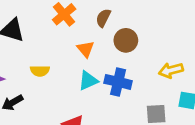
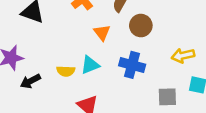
yellow semicircle: (40, 71) -> (66, 71), moved
cyan triangle: (88, 81) -> (90, 65), moved

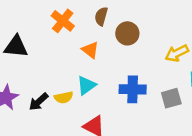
blue cross: (132, 65) -> (133, 89), moved
black arrow: (30, 81) -> (39, 102), moved

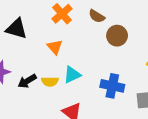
brown semicircle: (101, 16) -> (97, 16), turned -84
orange triangle: (90, 50) -> (55, 47), moved

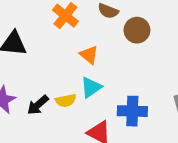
orange triangle: (55, 47) -> (89, 55), moved
blue cross: (112, 86) -> (132, 111), moved

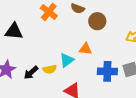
orange triangle: (89, 55) -> (85, 49), moved, turned -32
blue cross: (132, 111) -> (107, 71), moved

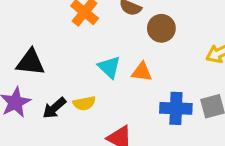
black triangle: (14, 31) -> (30, 62), moved
cyan triangle: (67, 60) -> (109, 67), moved, turned -42

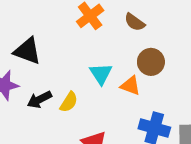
brown circle: (161, 28) -> (151, 62), moved
yellow semicircle: (84, 103) -> (69, 102), turned -60

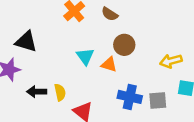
black arrow: (39, 100) -> (37, 92), moved, turned 30
yellow semicircle: (69, 102) -> (60, 92), moved, turned -42

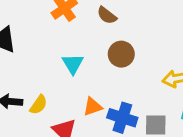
orange triangle: (109, 64) -> (93, 107), moved, turned -42
yellow semicircle: (60, 92) -> (39, 105), turned 42

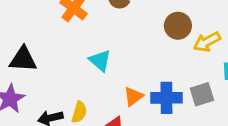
brown circle: (121, 54) -> (178, 26), moved

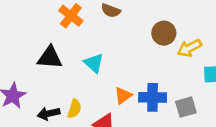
black triangle: (23, 59) -> (50, 57), moved
gray square: (202, 94) -> (186, 107), moved

